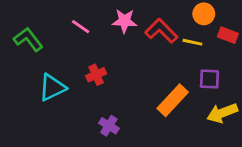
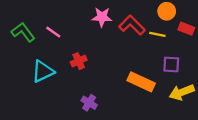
pink line: (81, 27) -> (53, 32), moved
orange rectangle: (173, 100) -> (141, 82), turned 72

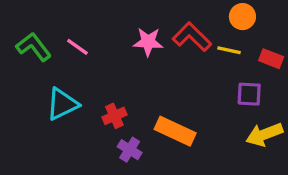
pink star: (102, 17) -> (148, 42), moved
red rectangle: (186, 29) -> (271, 59), moved
red cross: (79, 61) -> (114, 116), moved
orange rectangle: (141, 82) -> (175, 131), moved

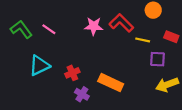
yellow line: (229, 50) -> (143, 40), moved

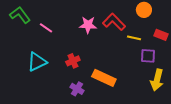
green L-shape: (21, 29) -> (20, 15), moved
red cross: (72, 73) -> (73, 61), moved
yellow arrow: (167, 85) -> (157, 80), turned -55

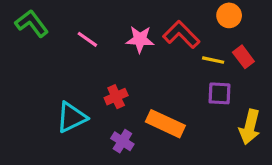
pink line: (46, 28) -> (87, 39), moved
red rectangle: (161, 35) -> (243, 57), moved, turned 32
purple square: (148, 56) -> (220, 93), moved
cyan triangle: (37, 62) -> (71, 117), moved

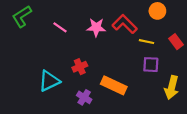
green L-shape: (32, 23) -> (22, 16), turned -85
red rectangle: (243, 57) -> (176, 42), moved

